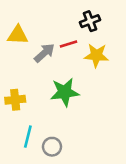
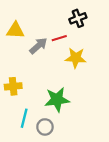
yellow star: (96, 55) -> (76, 58), moved
green star: (65, 92) -> (57, 100), moved

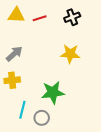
yellow triangle: (15, 30) -> (16, 15), moved
red line: (59, 38) -> (40, 18), moved
gray arrow: (38, 46) -> (14, 54), moved

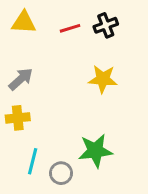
red line: (40, 18) -> (70, 28), moved
green star: (53, 92) -> (95, 151), moved

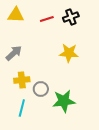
yellow cross: (18, 118) -> (22, 80), moved
gray circle: (61, 173) -> (41, 89), moved

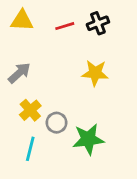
yellow cross: (22, 80) -> (30, 110), turned -35

